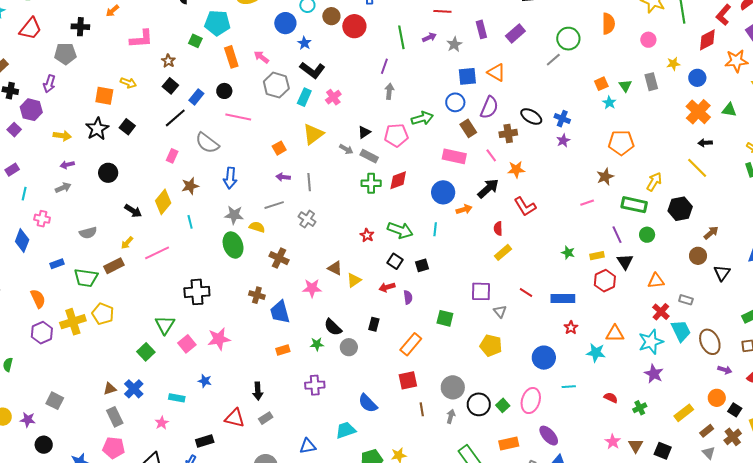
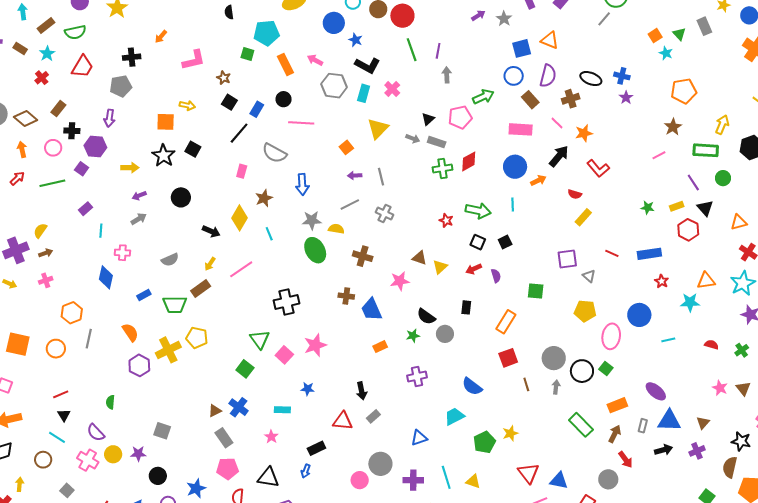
green line: (401, 37) -> (412, 50), moved
red semicircle: (498, 228) -> (575, 194), turned -64
pink ellipse: (531, 401) -> (611, 336), moved

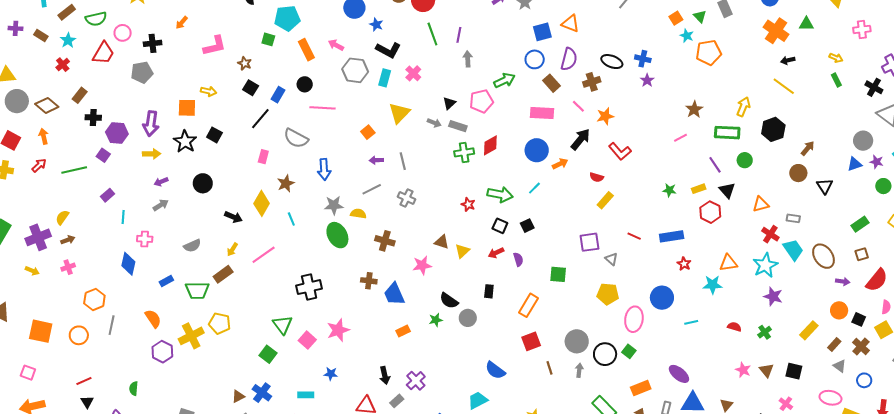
orange pentagon: (684, 91) -> (709, 52), moved
purple arrow: (109, 118) -> (151, 124), moved, size x1.4
pink circle: (53, 148) -> (123, 33), moved
cyan line: (513, 204) -> (534, 188), turned 48
purple cross: (417, 377) -> (416, 381), moved, turned -30

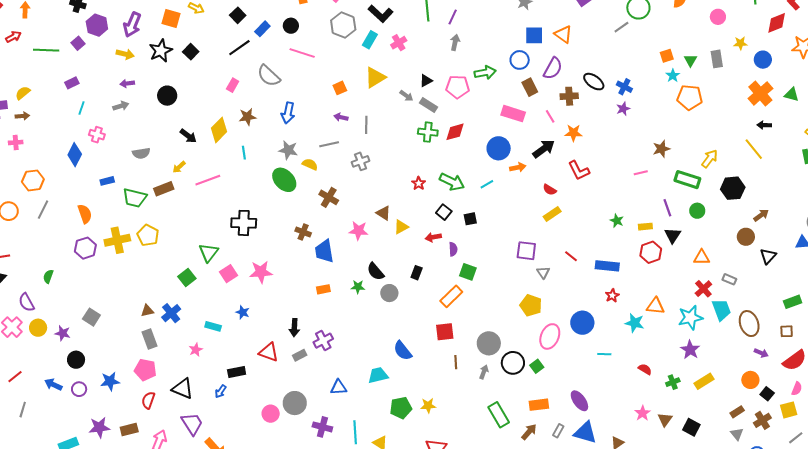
gray cross: (406, 198) -> (361, 161), turned 30
green ellipse: (337, 235) -> (284, 180), turned -30
green square: (558, 274) -> (468, 272), moved
yellow rectangle: (809, 330) -> (704, 381), moved

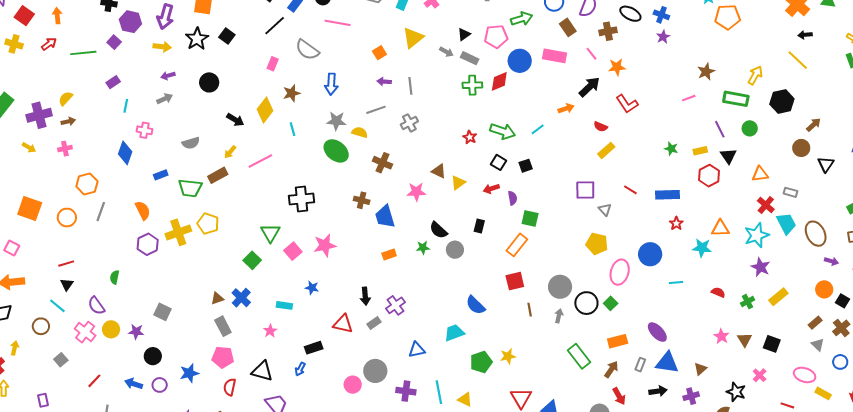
blue circle: (499, 148) -> (520, 61), moved

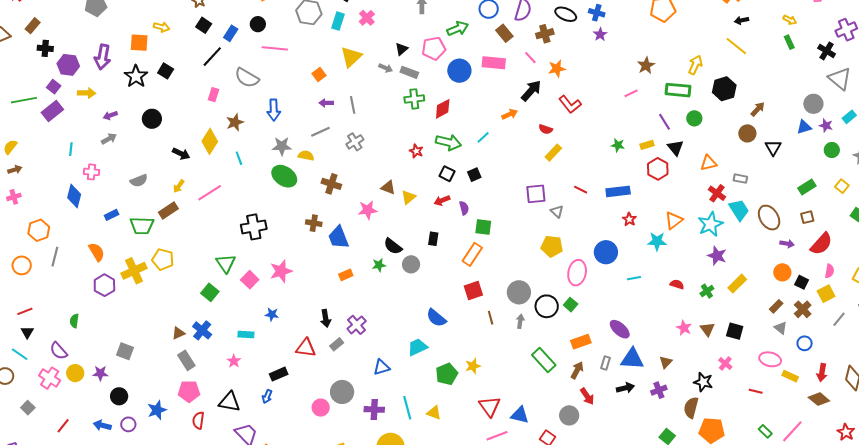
yellow arrow: (162, 47) -> (87, 93), moved
red diamond: (499, 81) -> (443, 109), moved
purple rectangle: (113, 82) -> (52, 111), moved, size x1.5
orange triangle: (720, 228) -> (674, 220), turned -30

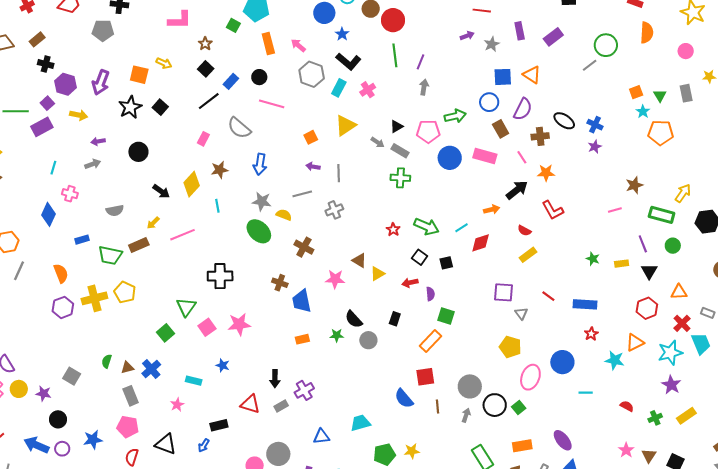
red diamond: (443, 109) -> (481, 243), moved
red hexagon: (658, 169) -> (647, 308), moved
blue semicircle: (436, 318) -> (404, 398), moved
green semicircle: (74, 321) -> (107, 361), moved
blue arrow: (102, 425) -> (36, 445), size x1.4

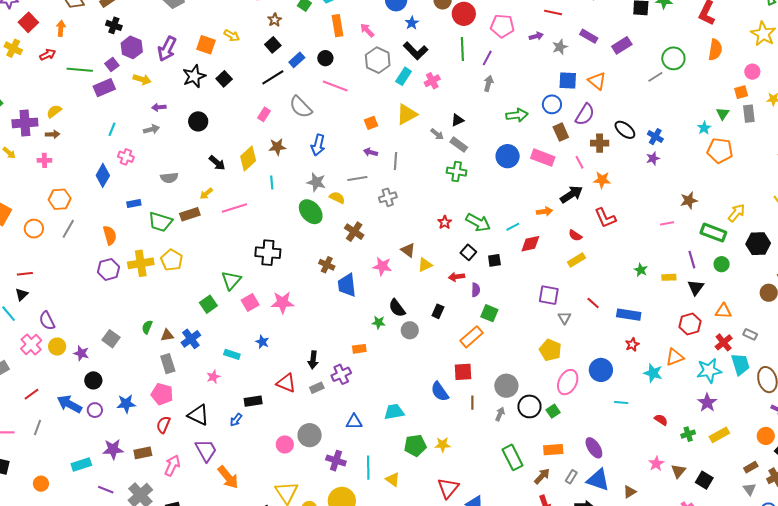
purple rectangle: (520, 31) -> (589, 36), turned -54
orange square: (636, 92) -> (741, 92), moved
pink pentagon: (428, 131) -> (502, 26), moved
orange rectangle: (302, 339) -> (359, 349), moved

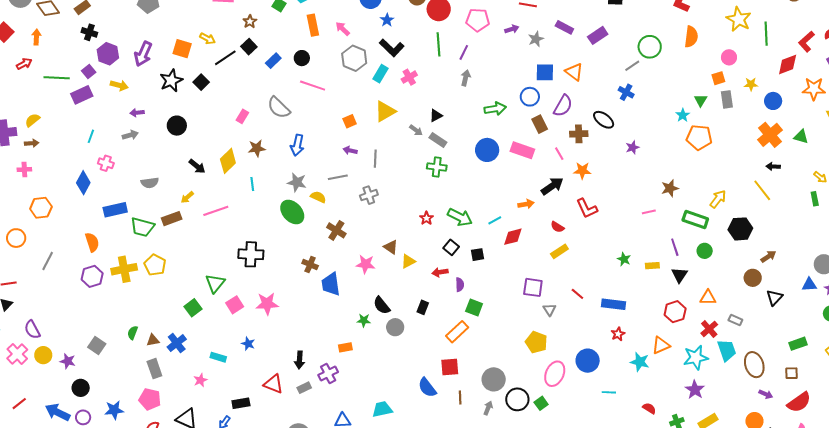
black line: (273, 77) -> (225, 58), moved
blue cross: (655, 137) -> (626, 92), moved
blue rectangle: (134, 204) -> (115, 210), size x1.6
gray line: (68, 229) -> (48, 261), moved

